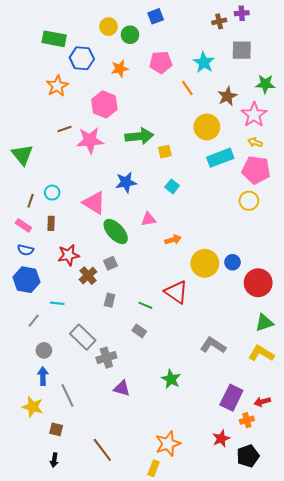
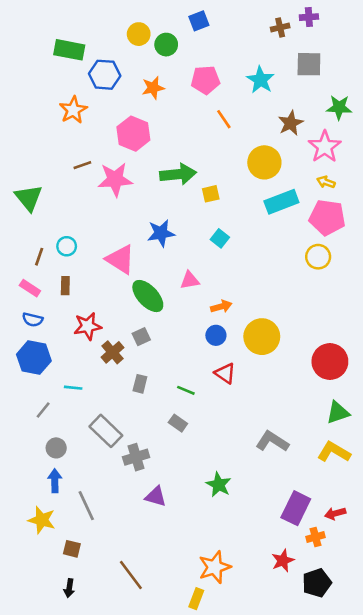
orange line: (187, 88) -> (224, 119), moved
blue circle: (232, 262) -> (216, 335), moved
red triangle: (176, 292) -> (225, 373), size x0.7

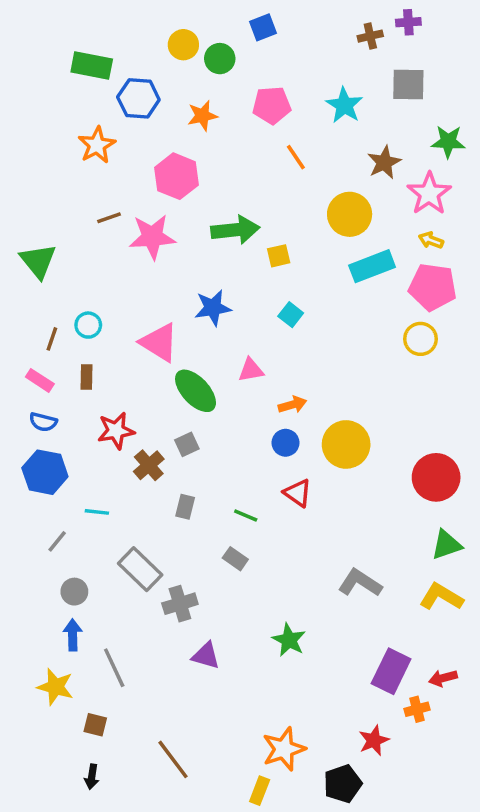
black pentagon: (317, 583) -> (343, 784), moved

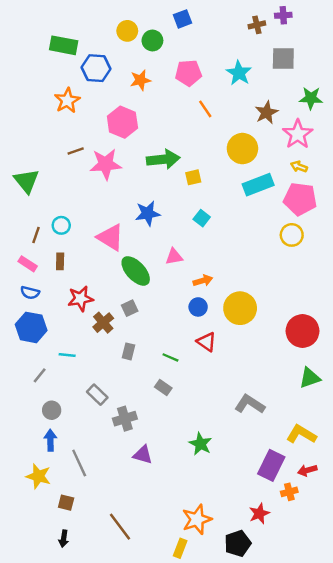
gray rectangle: (140, 569) -> (97, 395), size x0.7
yellow L-shape: (441, 597) -> (301, 434), moved

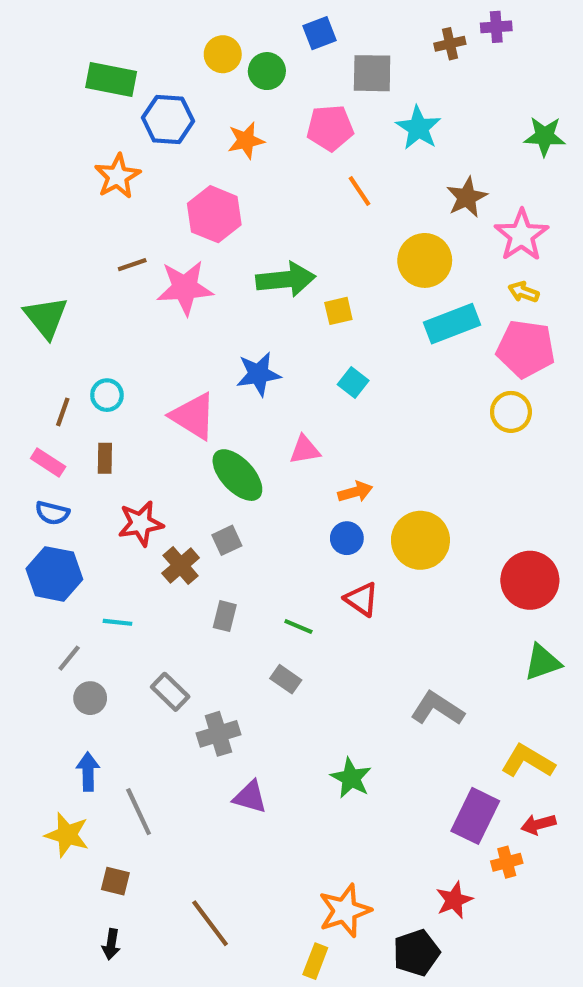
gray square: (283, 59) -> (372, 73), moved
green star: (311, 98) -> (545, 136), moved
gray circle: (52, 410) -> (90, 698), moved

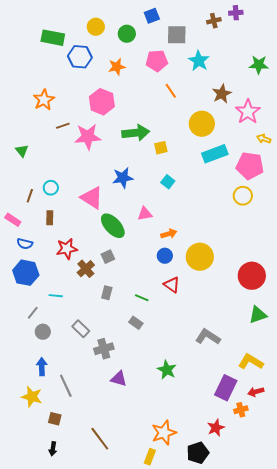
yellow circle: (223, 54) -> (96, 27), moved
orange star: (117, 176) -> (44, 100), moved
yellow arrow: (524, 292) -> (264, 139), moved
green triangle: (46, 317) -> (22, 151), size x0.6
pink rectangle: (48, 462) -> (13, 220), moved

